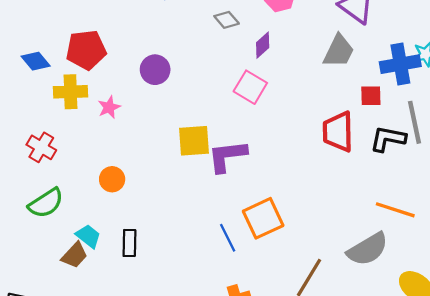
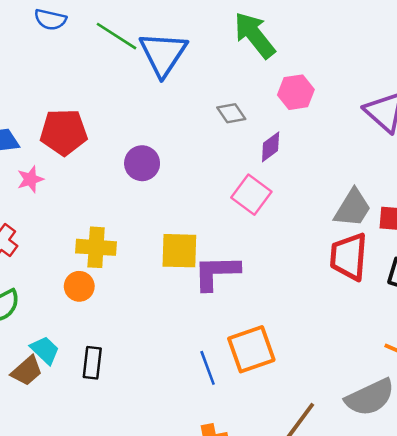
gray trapezoid: (339, 51) -> (353, 208), moved
yellow cross: (70, 92) -> (96, 247), moved
pink star: (109, 107) -> (30, 179), moved

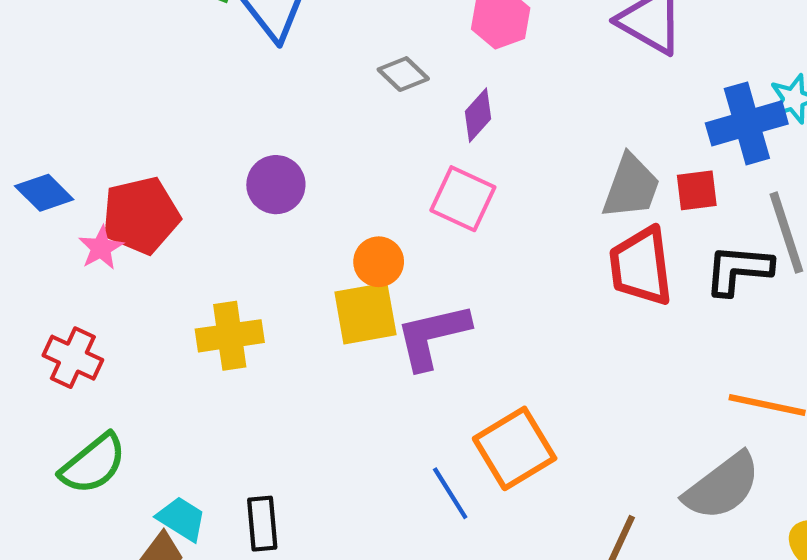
red pentagon: (64, 132) -> (141, 215), moved
orange circle: (79, 286) -> (379, 262), moved

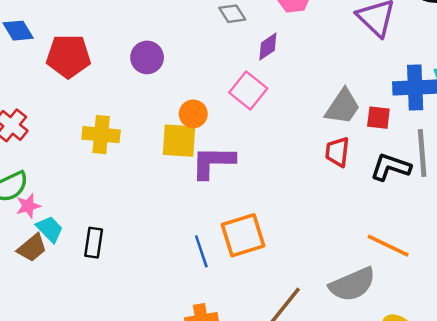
pink star: (101, 248) -> (28, 206), moved
red trapezoid: (641, 266) -> (337, 152), size x0.7

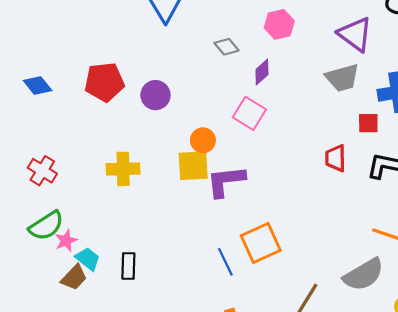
red pentagon: (68, 56) -> (104, 82), moved
gray trapezoid: (343, 107) -> (342, 78), moved, turned 48

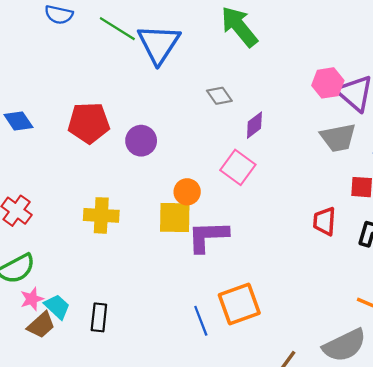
pink hexagon: (279, 24) -> (328, 83), moved
pink star: (66, 241) -> (32, 299), moved

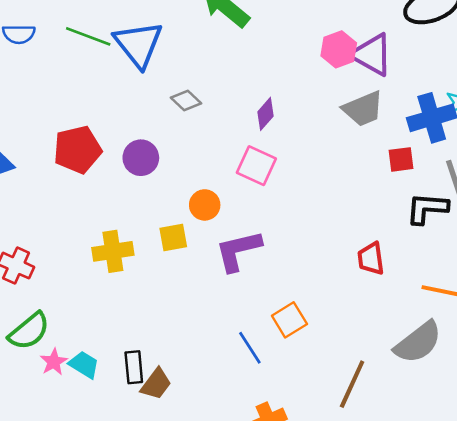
gray diamond: (219, 96) -> (186, 101), moved
yellow square: (175, 218) -> (173, 237), moved, size x0.7
red trapezoid: (324, 221) -> (371, 259), moved
orange square: (239, 304) -> (289, 320), size x0.7
brown trapezoid: (41, 325) -> (156, 384), moved

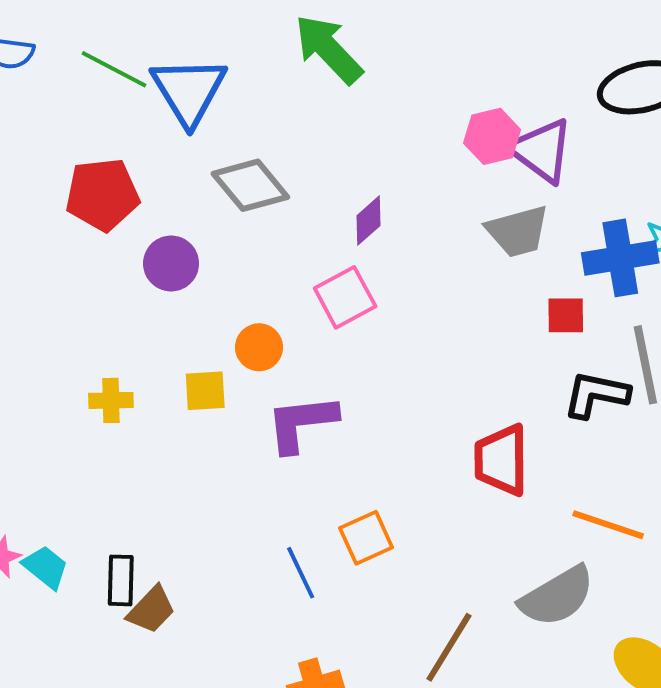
gray diamond: (186, 101) -> (250, 185), size x1.6
red pentagon: (77, 150) -> (102, 195), moved
pink square: (256, 166) -> (345, 297), turned 30
yellow cross: (113, 251) -> (111, 400), size x0.7
red trapezoid: (371, 259) -> (501, 460), size x1.4

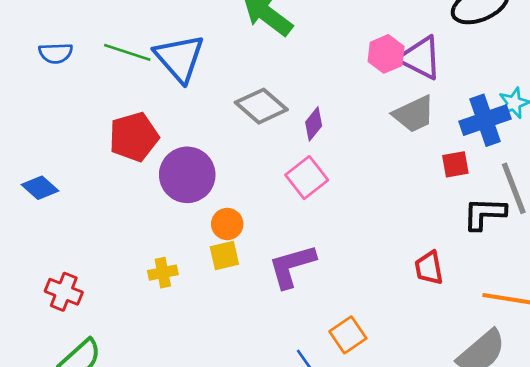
gray diamond: (250, 185) -> (261, 106), moved
purple circle: (171, 263) -> (187, 175), size x1.5
orange circle: (259, 347) -> (227, 224), moved
red trapezoid: (501, 460) -> (429, 268), size x0.7

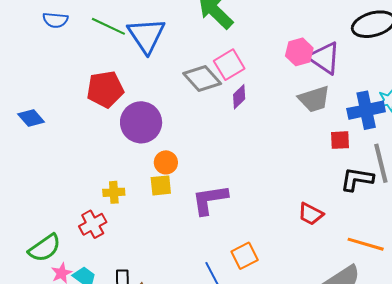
pink square: (307, 178) -> (229, 65), moved
red trapezoid: (429, 268) -> (311, 214), turned -60
red cross: (64, 292) -> (93, 224), moved, turned 32

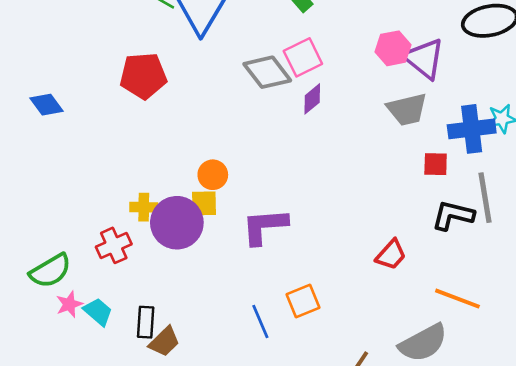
purple circle: (141, 122) -> (177, 223), moved
red trapezoid: (311, 214) -> (391, 255), turned -80

